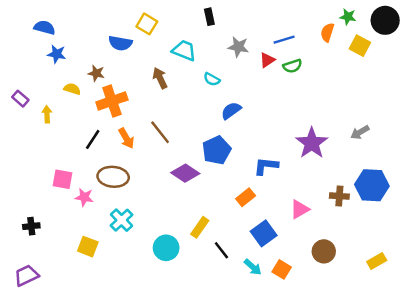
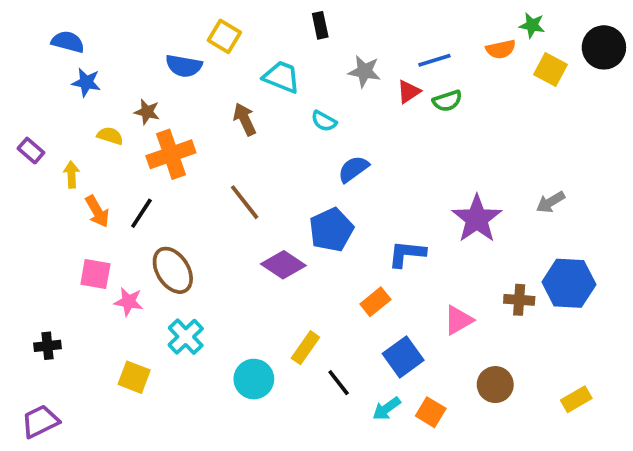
black circle: (385, 20) -> (604, 47), moved
orange semicircle: (327, 32) -> (501, 49), turned -120
orange arrow: (126, 138) -> (97, 211), moved
brown ellipse: (113, 177) -> (173, 270), turned 52
cyan arrow: (253, 267) -> (387, 409), turned 102

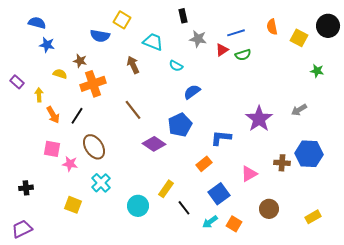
black rectangle: (320, 25) -> (183, 16), moved
green star: (532, 25) -> (317, 71), moved
orange semicircle: (501, 49) -> (272, 27), turned 91

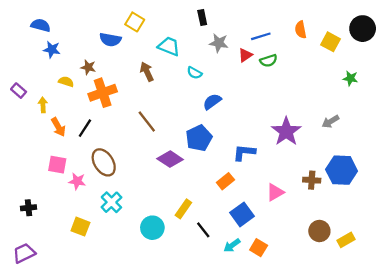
brown circle: (269, 209) -> (319, 231), moved

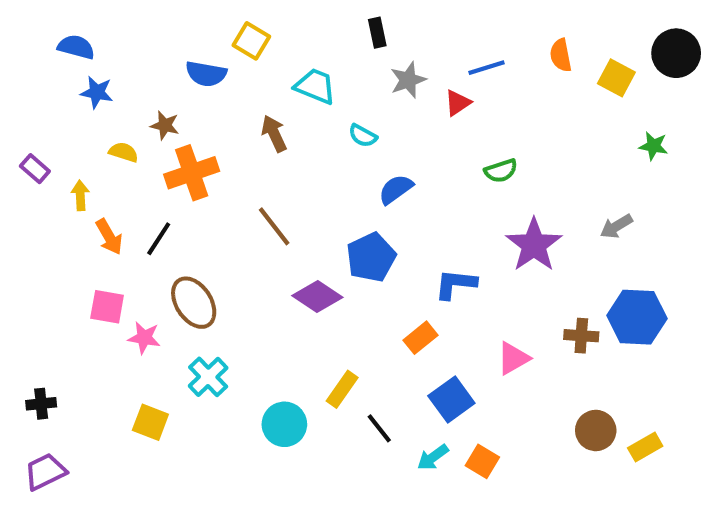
gray star: (219, 43) -> (408, 80), turned -30
green semicircle: (269, 61) -> (501, 171), moved
black cross: (28, 208) -> (41, 404), moved

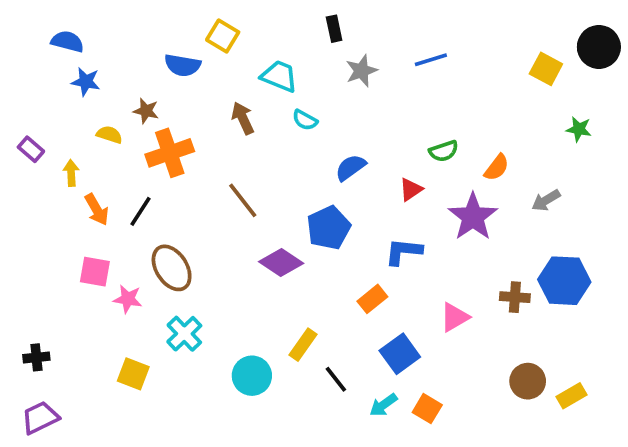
orange semicircle: (561, 55) -> (497, 167), moved, turned -132
red triangle: (458, 103) -> (411, 189), moved
cyan semicircle: (363, 136) -> (305, 120), moved

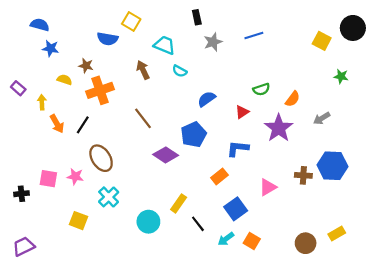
pink square: (95, 272) -> (48, 179), moved
black cross: (36, 357) -> (21, 194), moved
brown circle: (528, 381) -> (306, 243), moved

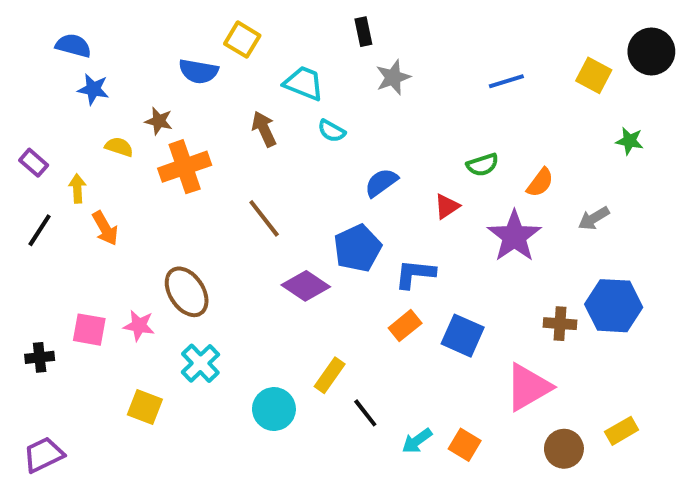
blue line: (254, 36) -> (506, 81), moved
black line: (83, 125) -> (40, 230), moved
blue L-shape: (238, 148) -> (415, 274), moved
pink triangle: (268, 187) -> (528, 387), moved, size x1.5
blue square: (236, 209) -> (463, 336), moved, turned -30

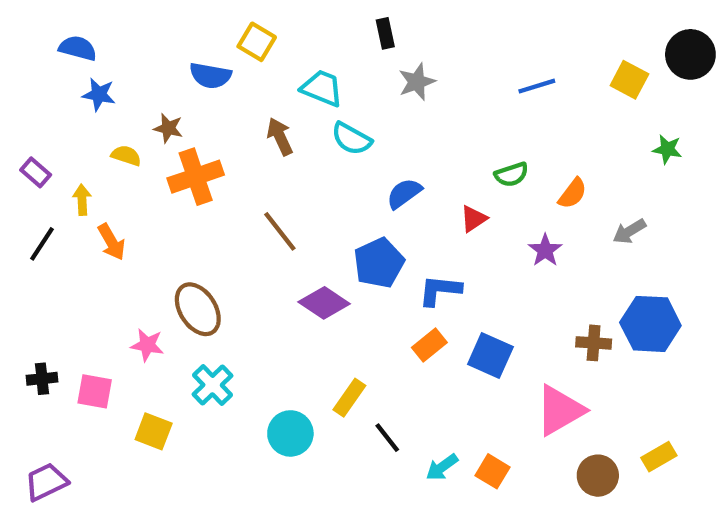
cyan semicircle: (332, 131) -> (351, 139), size x1.4
purple star: (514, 236) -> (545, 250), size x0.6
pink square: (89, 330) -> (95, 391), moved

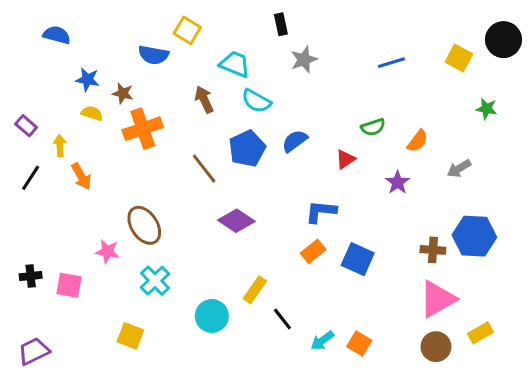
blue star: (99, 94) -> (87, 80), moved
blue pentagon: (379, 263) -> (247, 149), moved
pink triangle: (560, 410) -> (437, 299), moved
yellow square: (154, 431) -> (130, 336), moved

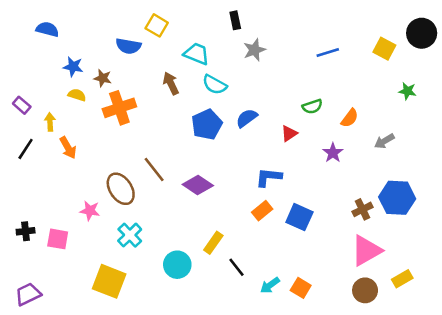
brown line: (204, 169) -> (154, 169), moved
brown cross: (433, 250) -> (362, 209), turned -30
yellow square: (130, 336) -> (109, 281), size x1.5

